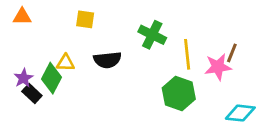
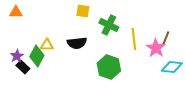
yellow square: (85, 19) -> (83, 11), moved
pink star: (218, 67) -> (156, 48), turned -30
green hexagon: (179, 93) -> (109, 67), moved
cyan diamond: (240, 113) -> (172, 67), moved

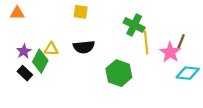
yellow square: (83, 11) -> (81, 12), moved
green cross: (109, 25) -> (134, 25), moved
purple star: (17, 56) -> (24, 51), moved

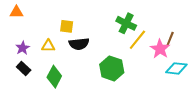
yellow square: (81, 12) -> (67, 26), moved
yellow line: (146, 43) -> (137, 40), turned 45
green diamond: (40, 61) -> (54, 77), moved

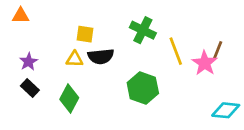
green cross: (126, 23) -> (143, 30), moved
yellow line: (137, 40) -> (176, 51), turned -60
yellow triangle: (48, 46) -> (75, 59), moved
cyan diamond: (176, 68) -> (226, 110), moved

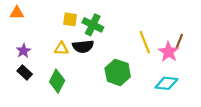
green cross: (143, 30) -> (93, 25), moved
yellow square: (85, 34) -> (70, 19), moved
cyan diamond: (226, 110) -> (166, 83), moved

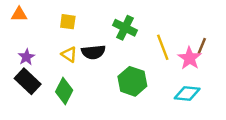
yellow square: (70, 19) -> (68, 22), moved
green cross: (93, 25) -> (125, 28), moved
yellow triangle: (61, 49) -> (69, 55), turned 32
black rectangle: (25, 72) -> (28, 81), size x1.5

